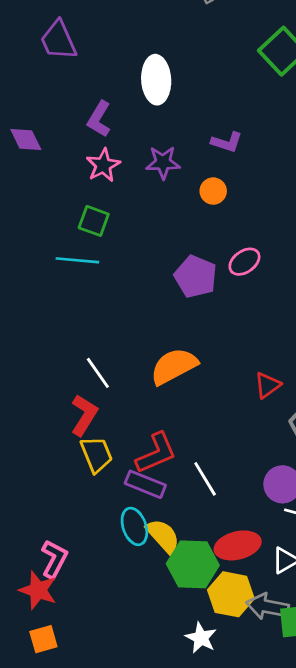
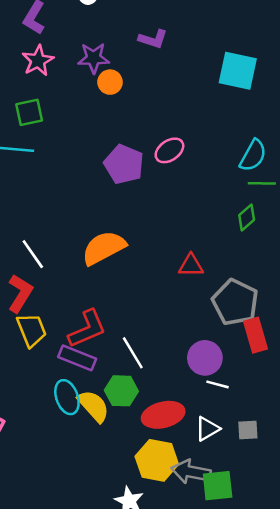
orange circle: (213, 191) -> (110, 82), moved
green square: (94, 221) -> (29, 112), turned -32
red triangle: (268, 385) -> (191, 266), turned 36
green hexagon: (193, 564) -> (121, 391), moved, size x0.7

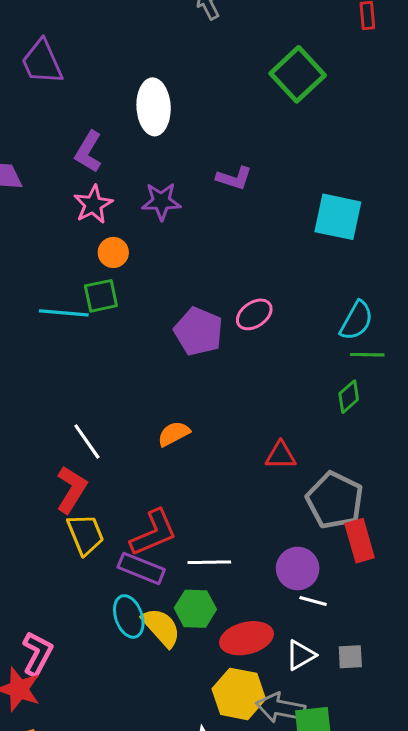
orange circle: (110, 82) -> (113, 252), moved
green square: (29, 112) -> (101, 296), moved
orange semicircle: (104, 248) -> (174, 434), size x0.6
white line: (133, 353) -> (209, 562), turned -60

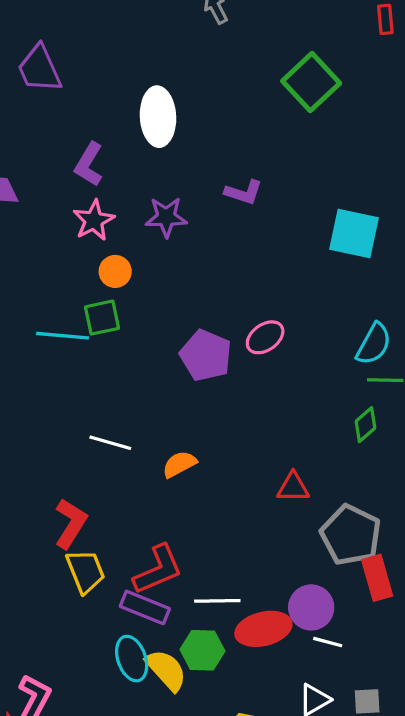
white line: (87, 441) -> (110, 443), moved, turned -39
red ellipse: (246, 638) -> (263, 629), moved

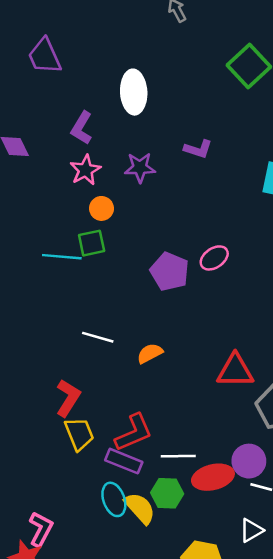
red triangle: (293, 487) -> (235, 371), size x1.5

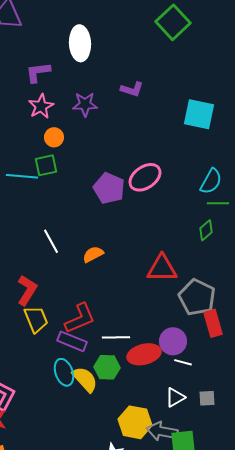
purple L-shape: (82, 128) -> (38, 72), turned 52
pink ellipse: (214, 258) -> (145, 177), size x1.4
white line: (98, 337) -> (51, 241), turned 45

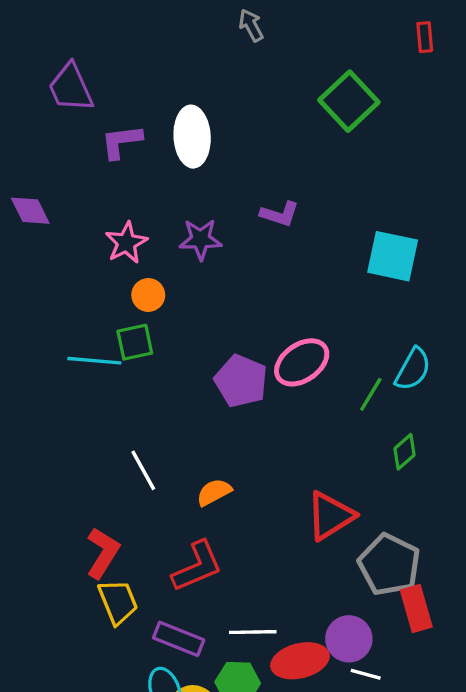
purple L-shape: (38, 72) -> (121, 142), moved
green line: (218, 203) -> (371, 394), moved, turned -60
red triangle: (162, 268) -> (330, 516), turned -32
red L-shape: (80, 318) -> (197, 566), moved

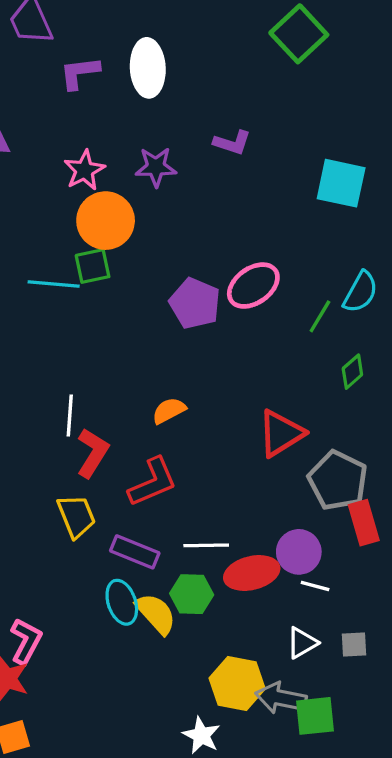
orange circle: (148, 295) -> (106, 221), size x1.8
white line: (143, 470) -> (70, 415), moved, turned 33
red L-shape: (103, 553) -> (93, 453), moved

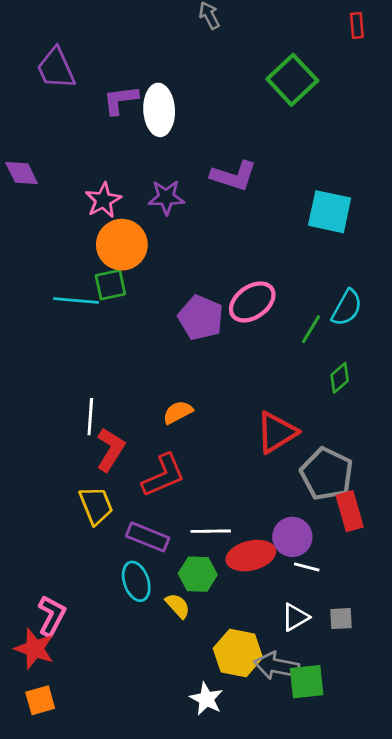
purple L-shape: (80, 73) -> (120, 100), moved
purple L-shape: (232, 143) -> (234, 176), size x1.4
yellow semicircle: (156, 614) -> (178, 606), moved, size x0.7

